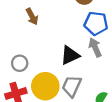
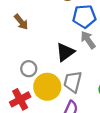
gray circle: (20, 63) -> (29, 69), moved

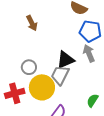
gray trapezoid: (73, 82) -> (60, 75), moved

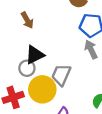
black triangle: (66, 60) -> (35, 55), moved

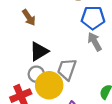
gray circle: (27, 68) -> (36, 74), moved

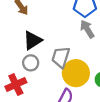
yellow circle: (49, 85) -> (76, 73), moved

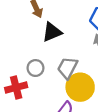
black triangle: (33, 40) -> (52, 32), moved

